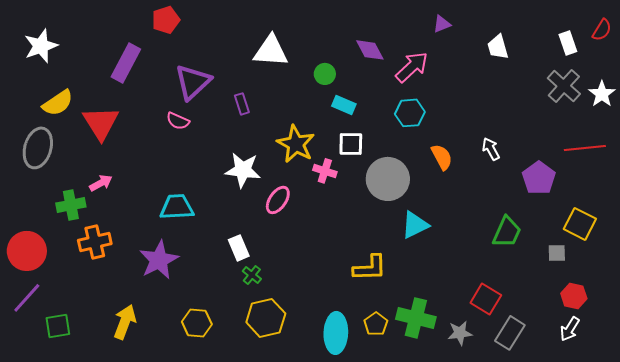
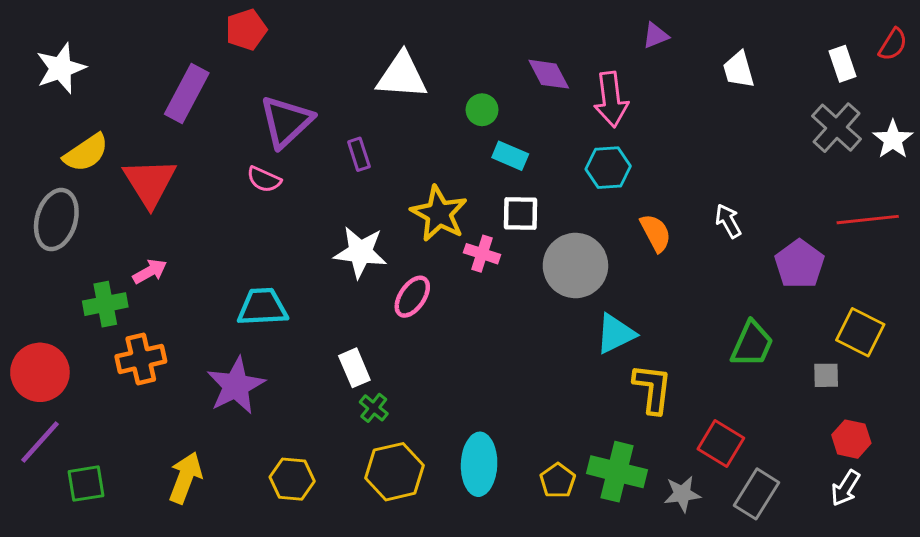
pink arrow: (412, 67) -> (611, 99), turned 126
yellow L-shape: (370, 268) -> (653, 389), moved, turned -81
cyan ellipse: (336, 333) -> (479, 464), moved

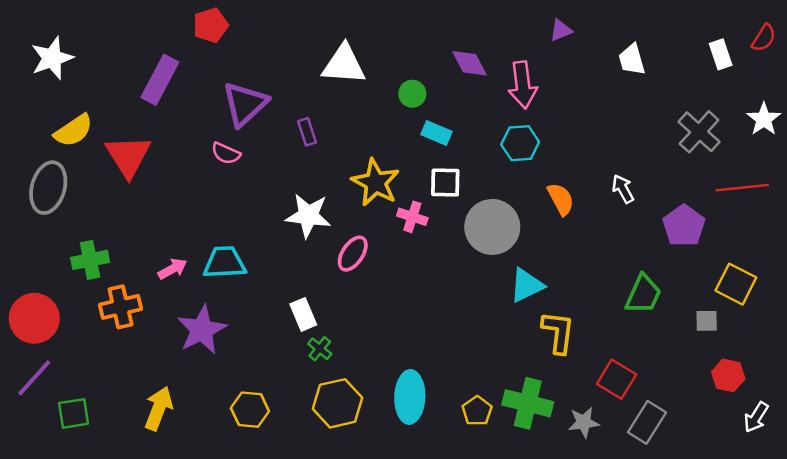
gray cross: (837, 128) -> (699, 132), moved
pink arrow: (150, 271) -> (173, 269), moved
white arrow: (845, 488) -> (756, 417), moved

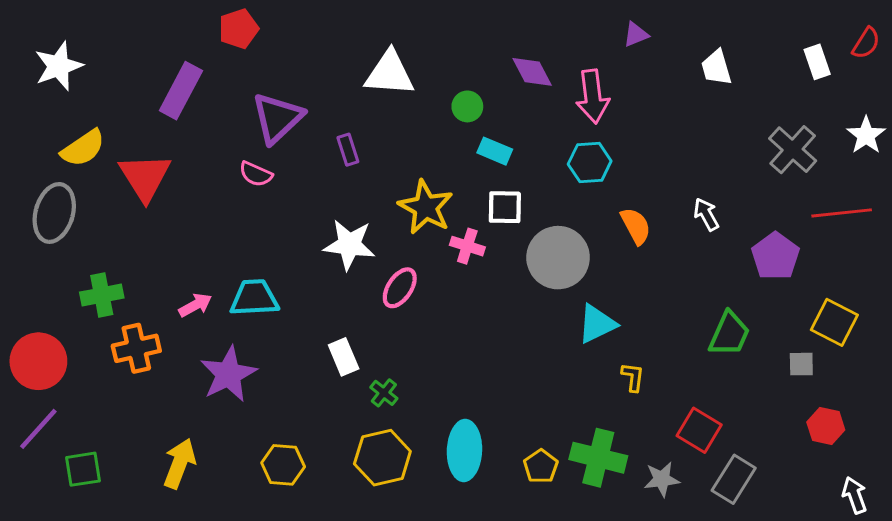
yellow L-shape: (558, 332) -> (633, 377), size x0.6
green cross: (320, 349) -> (384, 393), moved
white arrow: (756, 417) -> (855, 495), moved, turned 128

